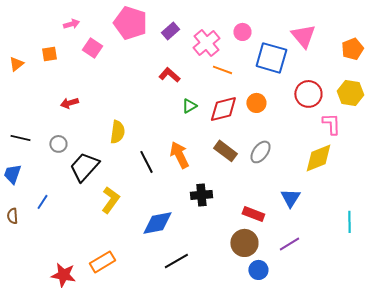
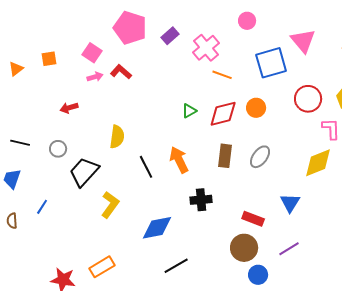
pink arrow: (71, 24) -> (95, 77), moved
pink circle: (242, 32) -> (247, 21), moved
blue square: (271, 58) -> (271, 63), turned -32
red L-shape: (169, 75) -> (121, 72), moved
brown rectangle: (225, 151) -> (225, 156), turned 60

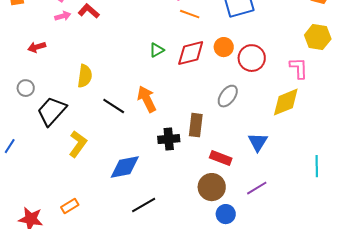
red circle: (308, 99) -> (252, 58), moved
brown rectangle: (225, 156) -> (196, 125), moved
black line: (146, 167) -> (114, 106), turned -30
orange rectangle: (102, 267) -> (70, 206), size x0.7

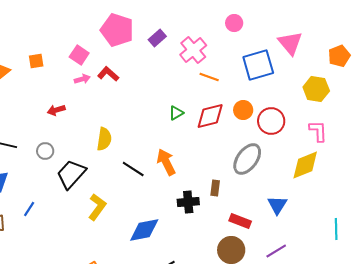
yellow hexagon: (318, 37) -> (316, 89), moved
gray ellipse: (228, 96) -> (247, 159), size x1.4
brown rectangle: (196, 125) -> (215, 188), size x0.7

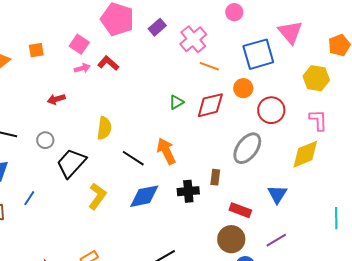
orange circle: (243, 110) -> (243, 88), moved
blue diamond: (144, 230) -> (144, 196), moved

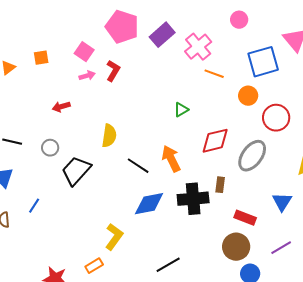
purple rectangle: (157, 27) -> (162, 35), size x1.4
red L-shape: (108, 63) -> (113, 71), turned 80
red diamond: (210, 105) -> (215, 141), moved
black cross: (188, 191) -> (193, 199), size x1.4
yellow L-shape: (97, 196) -> (114, 237), moved

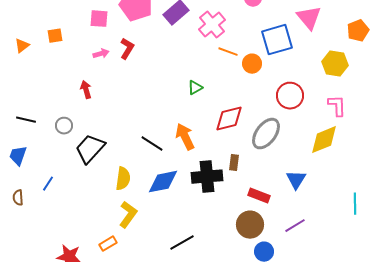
pink square: (84, 52) -> (99, 19), moved, turned -30
orange circle: (248, 96) -> (252, 64), moved
red arrow: (61, 107) -> (86, 90), moved, turned 90
yellow semicircle: (109, 136) -> (123, 179), moved

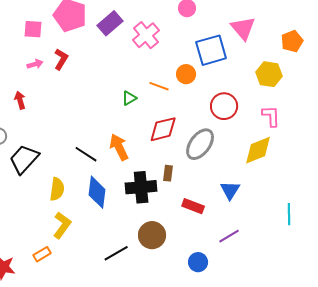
orange line: (228, 52) -> (159, 86), moved
blue diamond: (163, 182) -> (97, 192), turned -72
brown circle: (250, 225) -> (152, 235), moved

